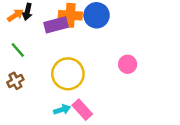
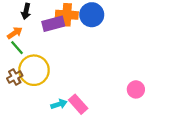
orange arrow: (15, 15) -> (15, 33), moved
pink circle: (128, 64) -> (136, 89), moved
yellow circle: (68, 74) -> (34, 70), moved

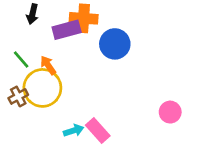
blue circle: (92, 15) -> (115, 44), moved
orange arrow: (15, 33) -> (48, 65), moved, turned -91

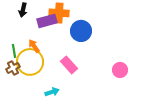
green line: (21, 60) -> (14, 51), moved, turned 32
pink circle: (170, 112) -> (120, 70), moved
pink rectangle: (98, 131) -> (69, 65), moved

